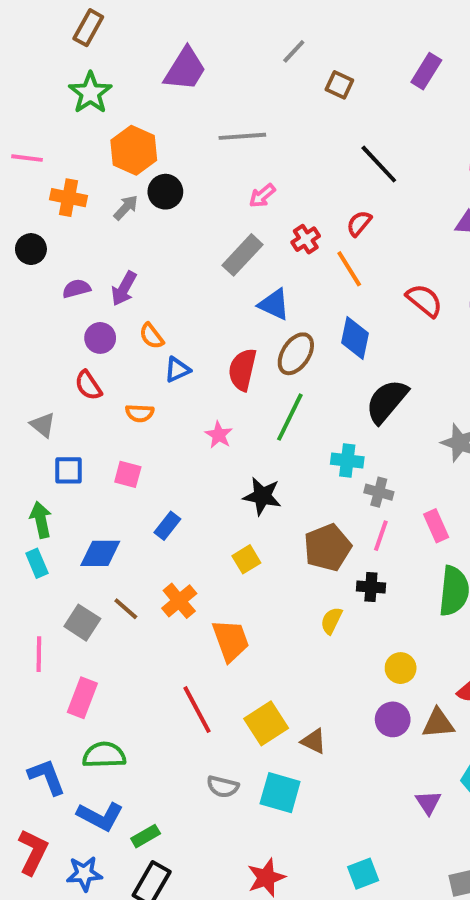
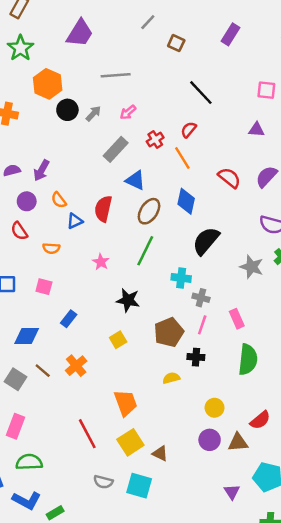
gray arrow: (126, 208) -> (93, 114), moved
red semicircle: (242, 370) -> (103, 209), moved
yellow semicircle: (331, 621) -> (171, 378), turned 49
orange trapezoid: (231, 640) -> (126, 403), moved

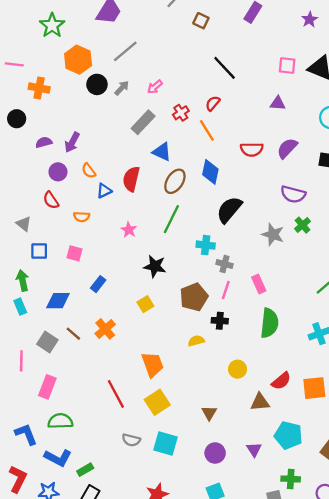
gray line: (116, 75) -> (125, 51), moved, turned -36
red semicircle: (229, 178) -> (252, 149), turned 140
purple circle: (210, 440) -> (215, 453), moved
brown triangle: (160, 453) -> (209, 413), moved, turned 35

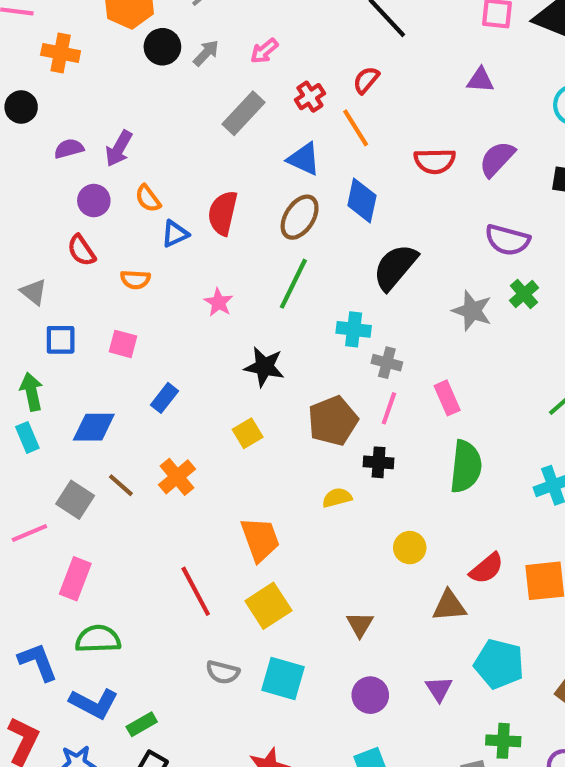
blue triangle: (162, 152) -> (304, 159), moved
pink line: (21, 361) -> (29, 533), turned 66

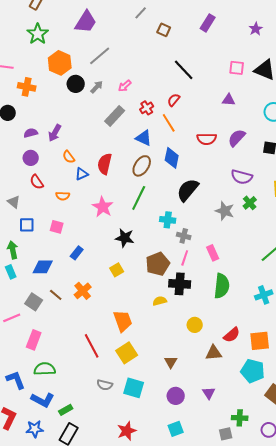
purple circle: (94, 201) -> (31, 158), moved
pink star: (219, 302) -> (103, 207), size x1.5
black cross: (379, 462) -> (180, 284), size x1.5
cyan pentagon: (499, 664) -> (253, 371), moved

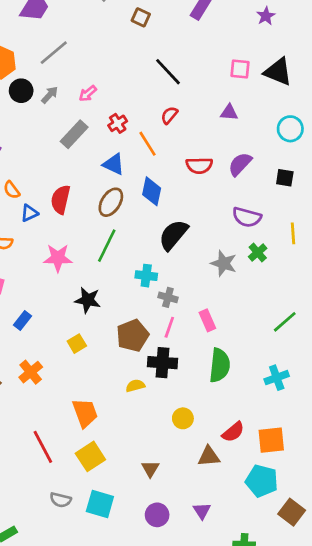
red semicircle: (174, 100) -> (169, 115), moved
pink star: (103, 207) -> (58, 258), turned -30

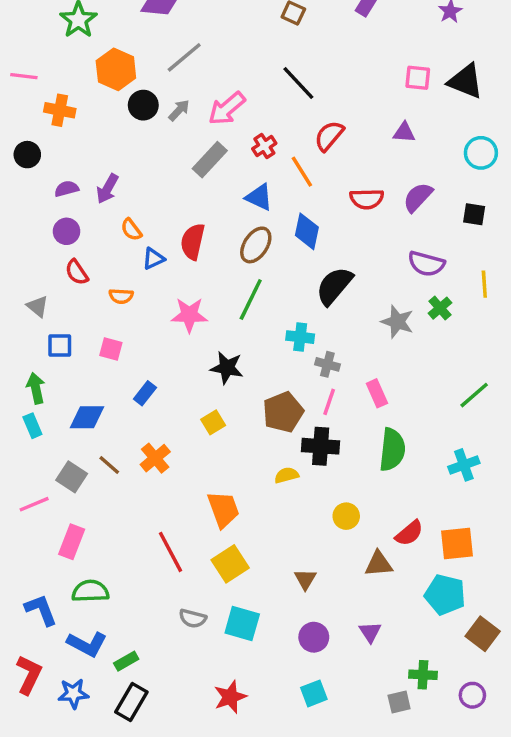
black line: (168, 72) -> (298, 83), moved
pink arrow: (88, 93) -> (227, 109), size x1.6
red semicircle: (169, 115) -> (329, 136), size x1.4

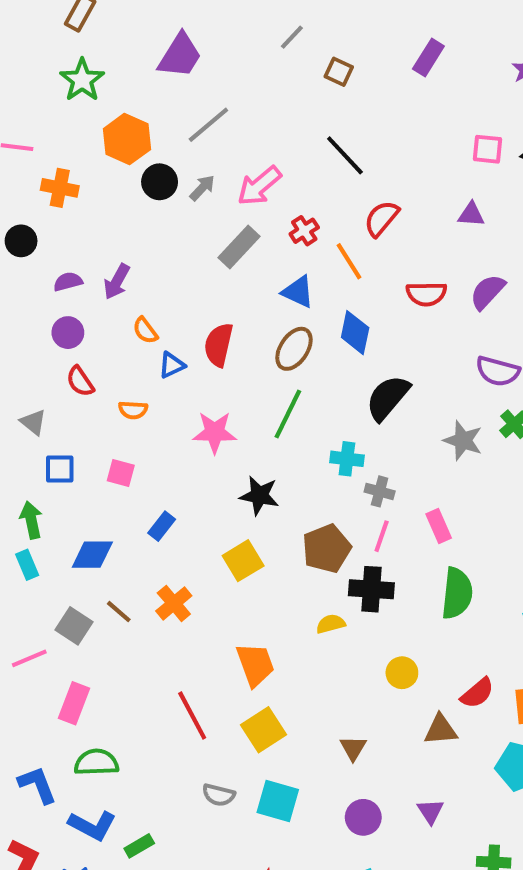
yellow square: (213, 422) -> (243, 561), size x1.4

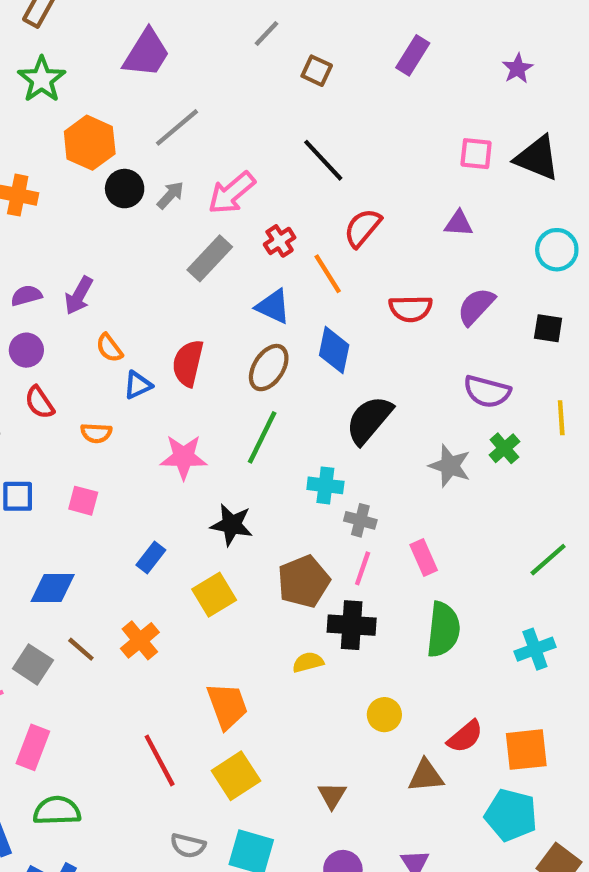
blue rectangle: (162, 526) -> (151, 557), moved

